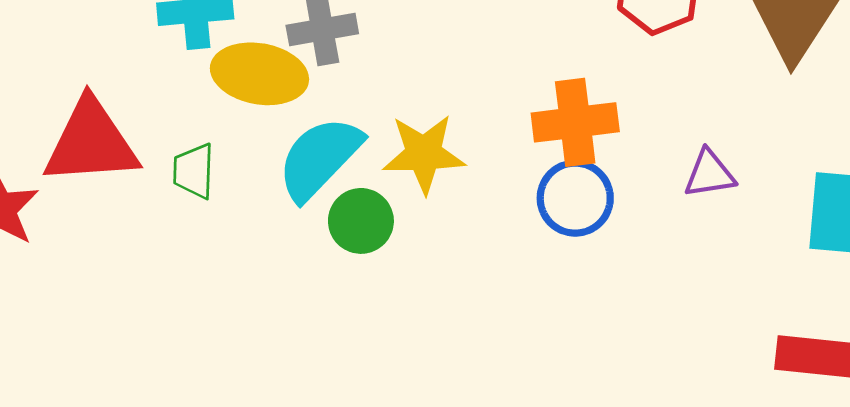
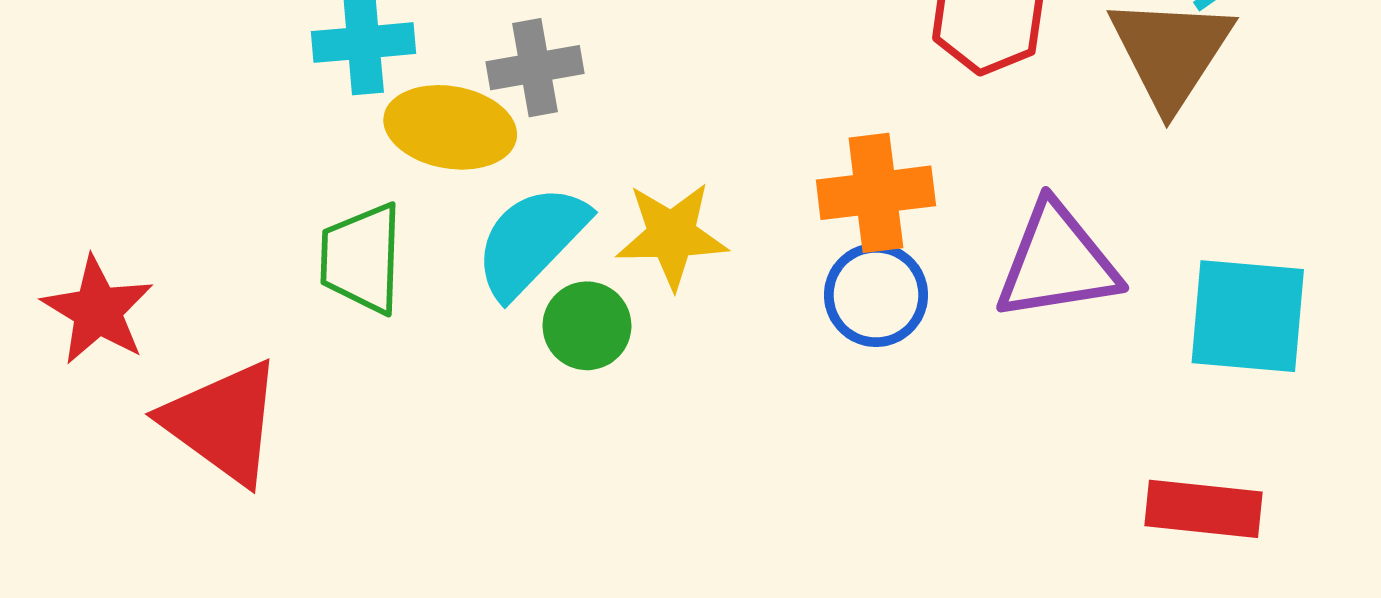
red triangle: (91, 142) -> (223, 422), moved, turned 40
green trapezoid: (194, 171) -> (362, 258), size x1.5
purple triangle: (709, 174) -> (1057, 262), size x1.8

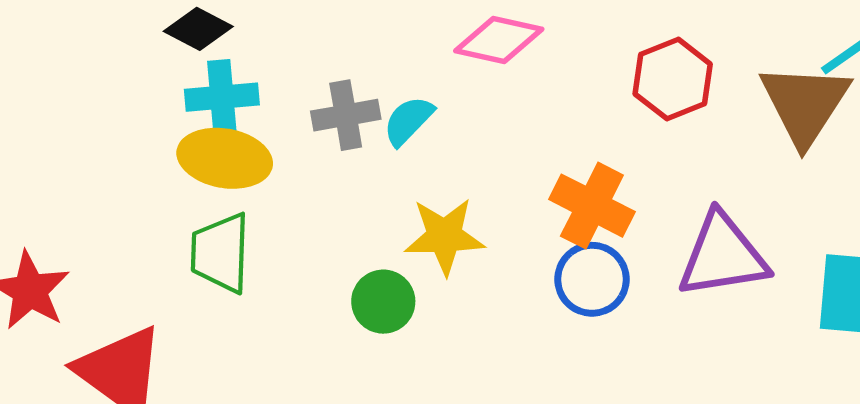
yellow ellipse: (450, 127) -> (225, 158), moved
orange cross: (876, 193) -> (592, 206), turned 34
cyan semicircle: (531, 241) -> (408, 121), moved, size x0.6

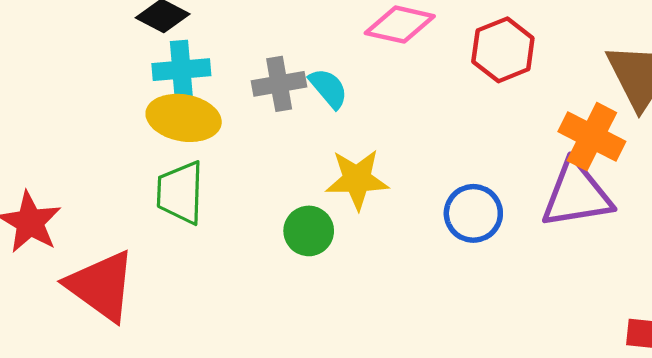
red hexagon: (673, 79) -> (503, 50), moved
cyan semicircle: (408, 121) -> (328, 88), turned 96
orange cross: (592, 206) -> (592, 137), moved

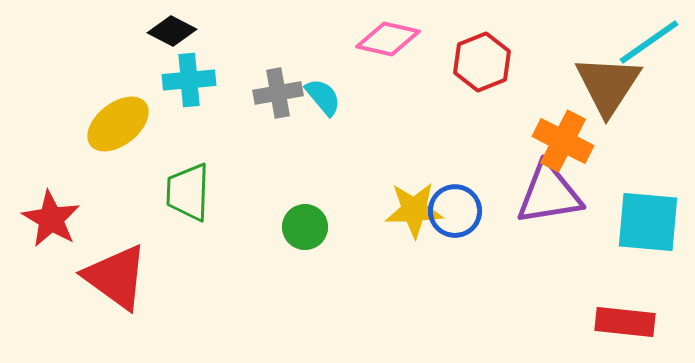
yellow ellipse: (184, 118) -> (118, 124), moved, turned -48
yellow star: (357, 179) -> (414, 210), moved

